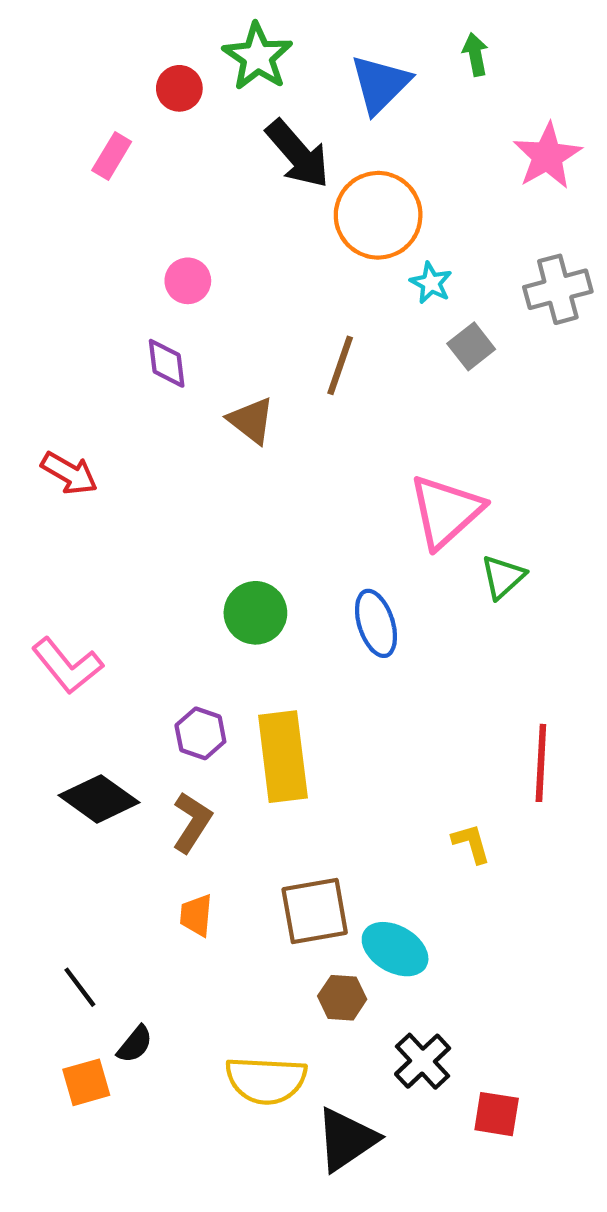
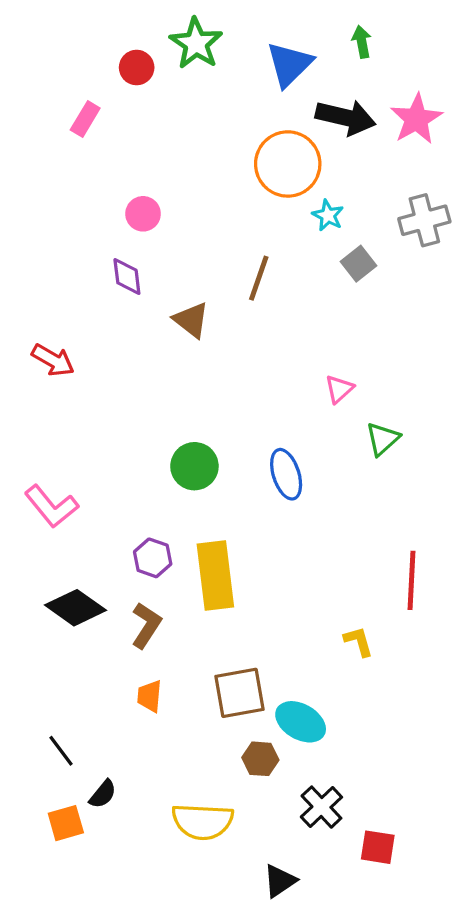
black arrow: (298, 154) -> (346, 117), moved, turned -36
pink triangle: (446, 511) -> (339, 389), size x0.5
black triangle: (346, 1139) -> (280, 881), moved, size x0.7

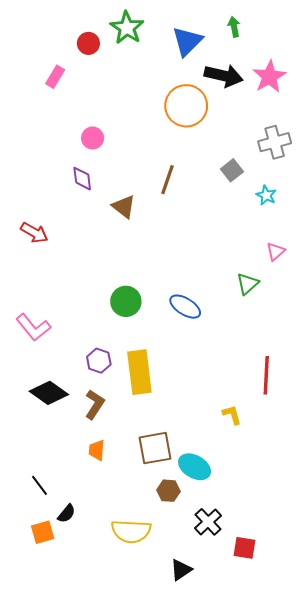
cyan star: (328, 215) -> (266, 195), moved
pink triangle: (339, 389) -> (276, 251), moved
blue ellipse: (286, 474) -> (185, 307), turned -40

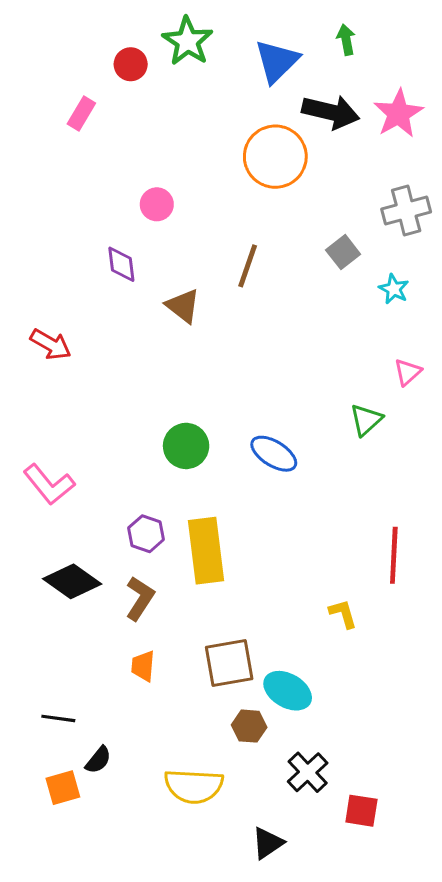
pink circle: (93, 138) -> (157, 204), moved
black line: (40, 485) -> (58, 718), turned -45

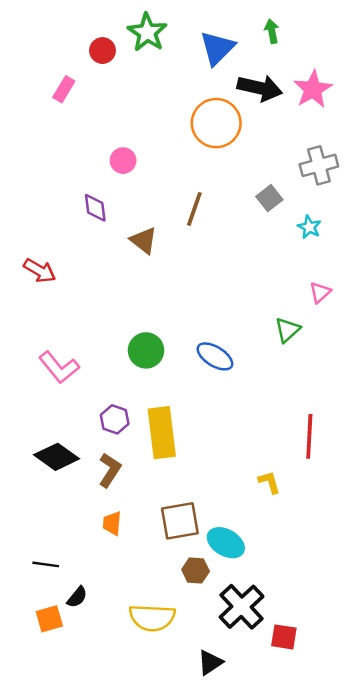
pink L-shape: (49, 484) -> (59, 367), moved
black cross: (308, 772) -> (242, 607), size x1.4

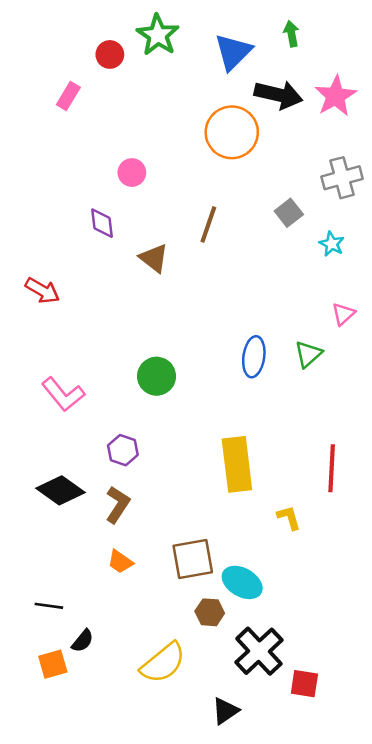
blue ellipse: (215, 356) -> (254, 357), moved, turned 66
yellow rectangle: (162, 433) -> (237, 464), moved
orange trapezoid: (112, 523) -> (120, 562), turned -60
yellow semicircle: (152, 618) -> (163, 663), turned -42

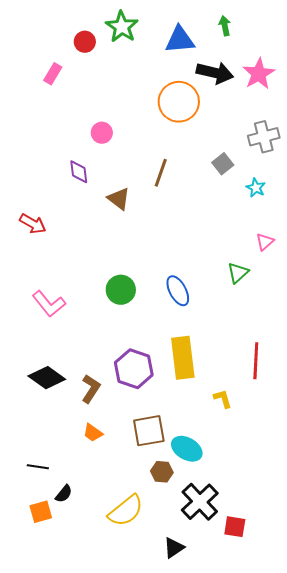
blue triangle: (233, 52) -> (180, 40), turned 40
blue ellipse: (254, 357) -> (178, 291), moved, turned -36
purple hexagon: (123, 450) -> (134, 369), moved, size x1.6

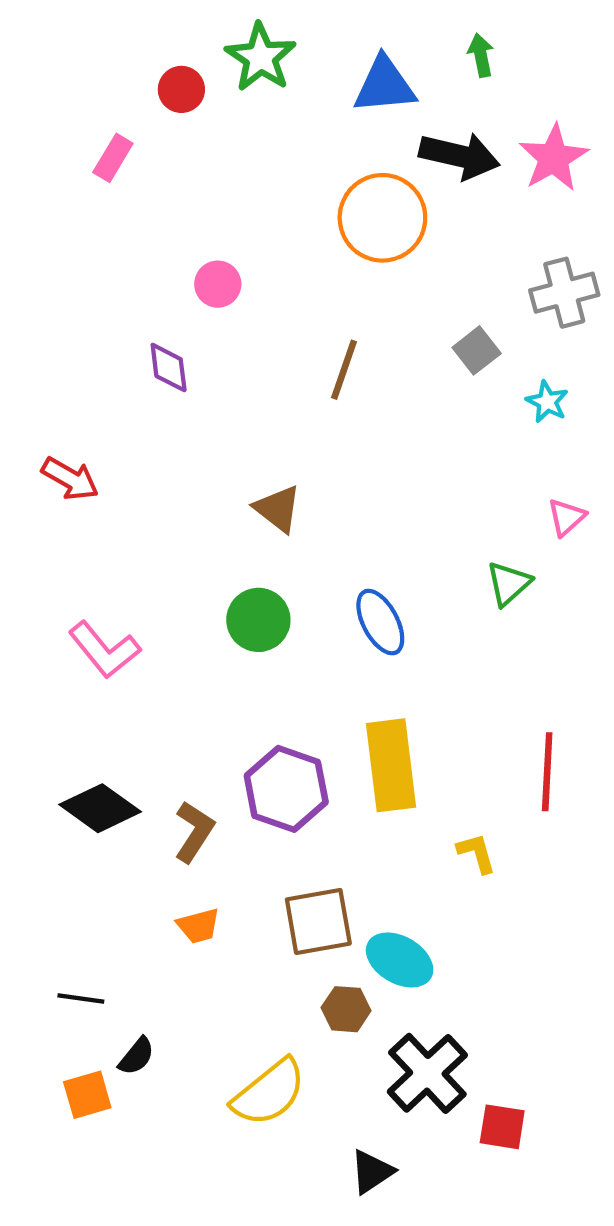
brown triangle: (119, 199) -> (278, 509), moved
orange trapezoid: (93, 433) -> (199, 926), turned -50

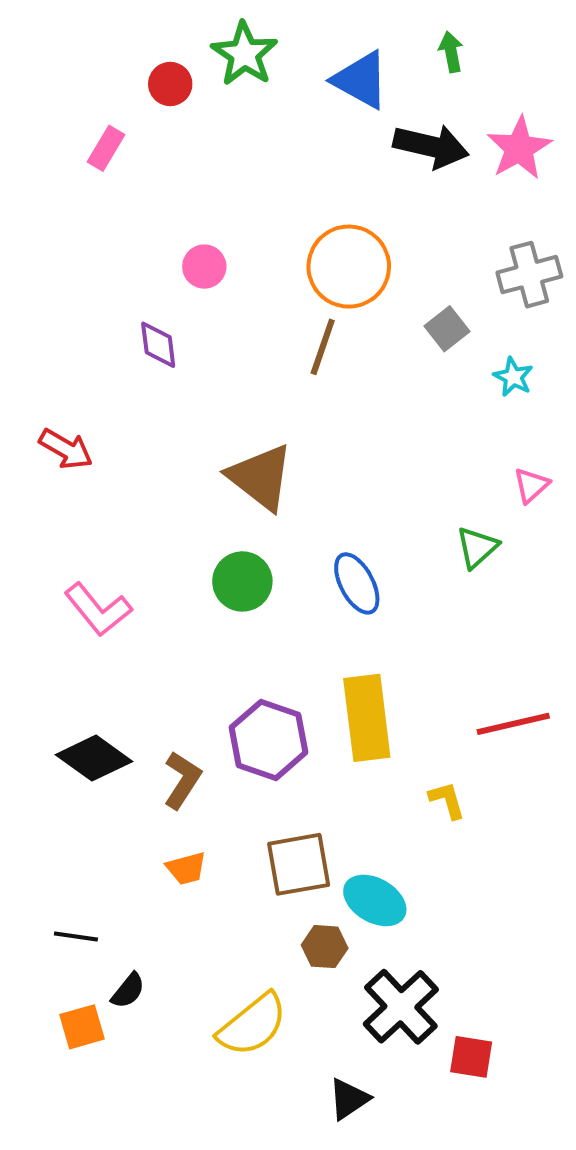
blue triangle: (385, 85) -> (361, 80), turned 34
orange circle: (382, 218) -> (349, 267), moved
brown triangle: (278, 509) -> (260, 477), size x1.5
red line: (547, 772) -> (513, 724), turned 74

